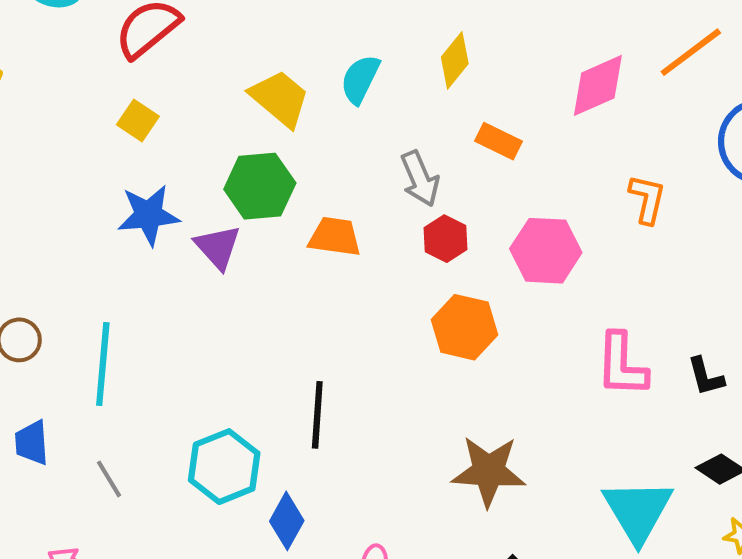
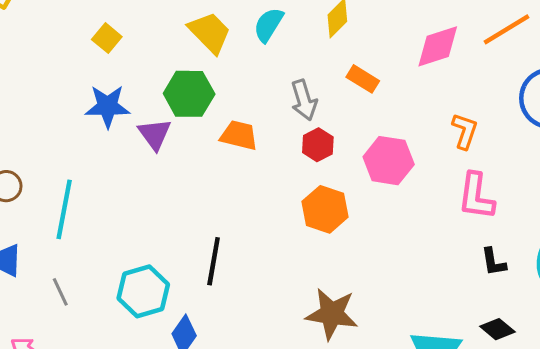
pink L-shape: (622, 365) -> (476, 196), moved

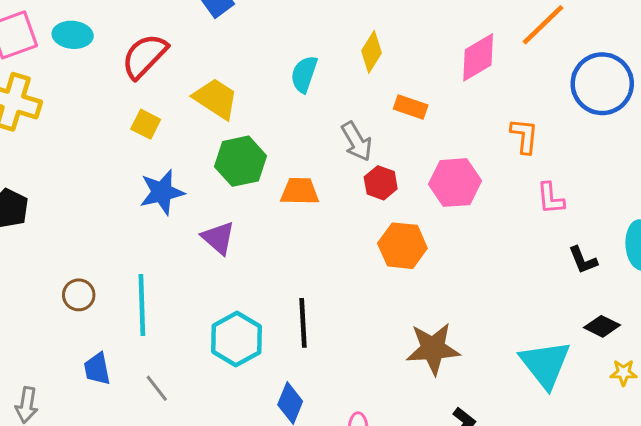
yellow trapezoid: (210, 33) -> (216, 99), moved
purple triangle: (155, 134) -> (218, 238), moved
pink L-shape: (476, 196) -> (551, 198), size x0.7
cyan hexagon: (143, 291) -> (236, 339), moved

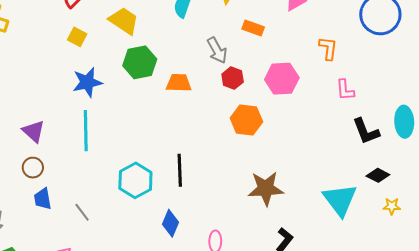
purple triangle: (218, 238) -> (34, 131), moved
black L-shape: (583, 260) -> (366, 131), size x1.4
brown circle: (79, 295) -> (33, 168), moved
cyan line: (142, 305) -> (86, 131), moved

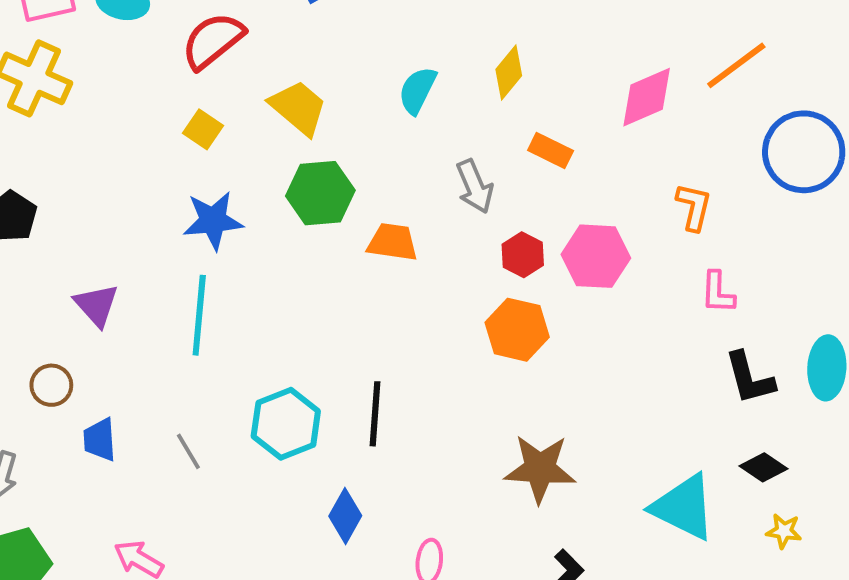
red hexagon: (233, 78) -> (523, 255), moved
brown circle: (33, 168) -> (51, 385), moved
cyan triangle: (340, 200) -> (684, 507), turned -33
gray line: (82, 212) -> (188, 451), moved

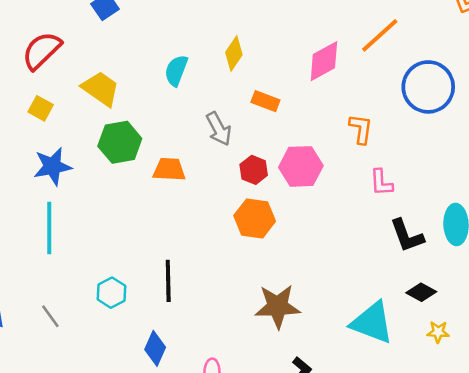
cyan hexagon: (286, 424) -> (111, 293), size x0.7

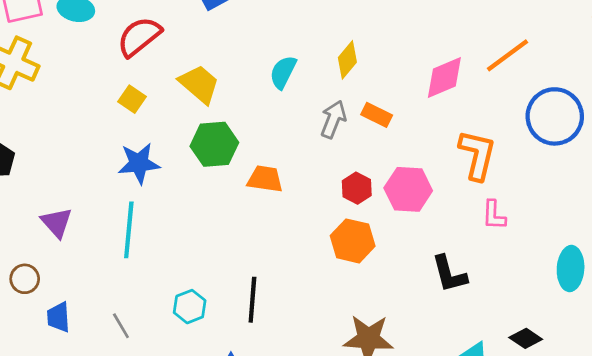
gray arrow: (219, 129) -> (333, 119), moved, turned -136
orange L-shape: (361, 129) -> (477, 155), size x1.5
black L-shape: (407, 236) -> (449, 274), moved

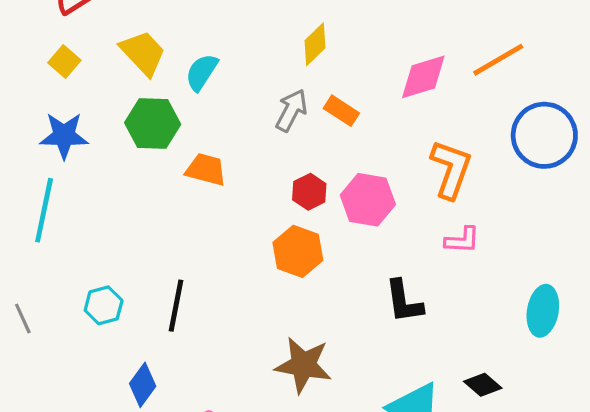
cyan semicircle: (283, 72) -> (202, 72), moved
pink L-shape: (494, 215) -> (462, 240), turned -96

